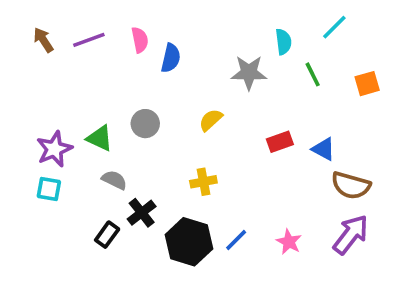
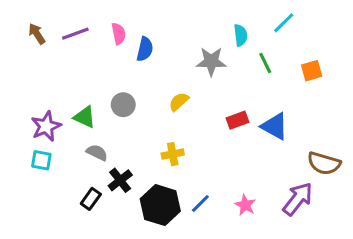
blue triangle: (324, 149) -> (275, 126), size x1.4
brown semicircle: (351, 185) -> (324, 163), moved

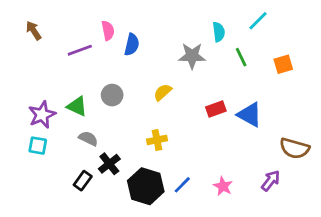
purple line: (75, 34) -> (80, 50), moved
purple arrow: (298, 199) -> (271, 181), size x0.7

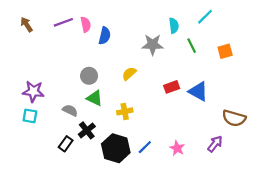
purple line: (80, 50) -> (63, 22), moved
green triangle: (77, 106) -> (95, 98), moved
purple star: (42, 115) -> (33, 91), turned 30

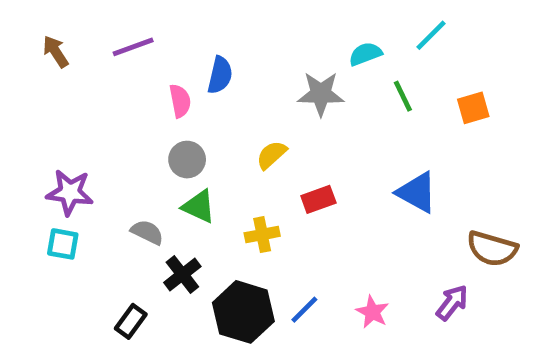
pink semicircle: (86, 25) -> (180, 101), moved
cyan semicircle: (174, 26) -> (365, 54), turned -104
red rectangle: (172, 87) -> (318, 199), moved
black rectangle: (66, 144) -> (131, 321), moved

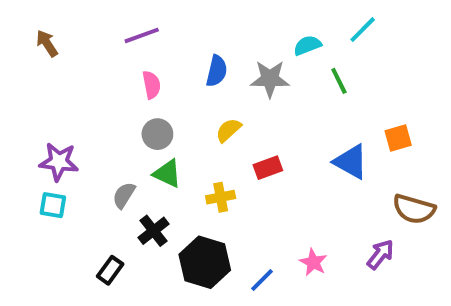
purple line: (133, 47) -> (142, 35), moved
blue semicircle: (220, 75) -> (217, 71), moved
orange square: (473, 108) -> (398, 138), moved
gray semicircle: (147, 232) -> (124, 195), turned -84
blue line: (304, 310) -> (262, 280), moved

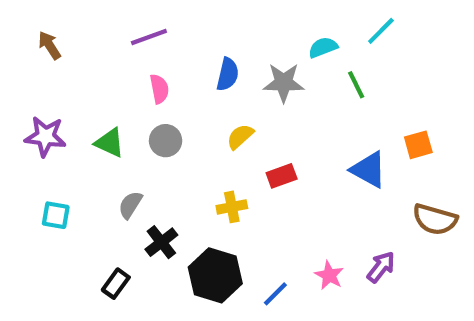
purple star: (59, 162) -> (45, 136), moved
green triangle: (167, 174) -> (110, 143), moved
purple arrow: (380, 254) -> (381, 267), moved

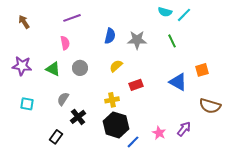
cyan semicircle: (323, 47) -> (165, 12), moved, turned -144
pink semicircle: (159, 89) -> (65, 43), moved
black hexagon: (215, 275) -> (116, 125), moved

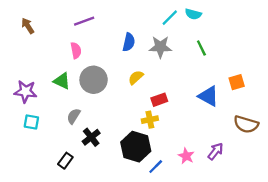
cyan line: (184, 15) -> (170, 18), moved
purple star: (22, 66) -> (25, 91), moved
gray circle: (80, 68) -> (94, 80), size x1.5
yellow cross: (112, 100) -> (150, 120), moved

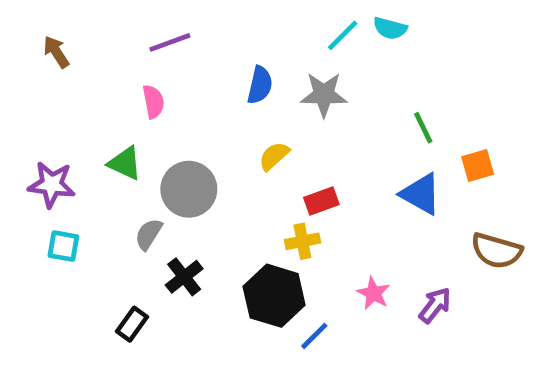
green line: (201, 48) -> (423, 128), moved
gray circle: (94, 80) -> (189, 189), moved
pink star: (186, 156) -> (373, 293), moved

